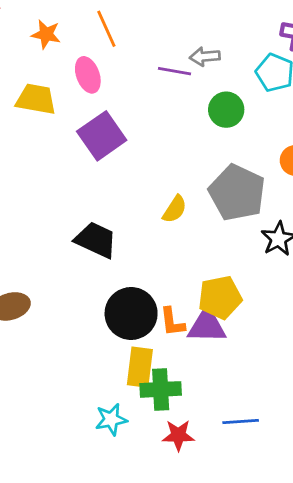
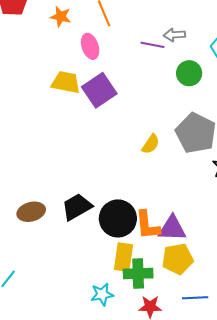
yellow trapezoid: (36, 99) -> (66, 82), moved
black trapezoid: (96, 240) -> (77, 207), moved, turned -56
yellow pentagon: (220, 297) -> (178, 259), moved
orange L-shape: (172, 322) -> (147, 225), size x1.4

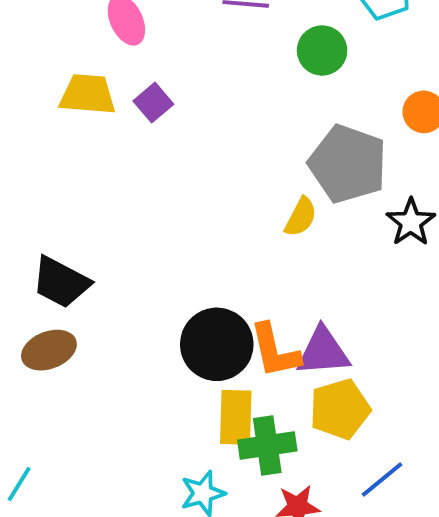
purple square: (99, 90) -> (153, 103), size x0.6
yellow semicircle: (151, 144) -> (301, 217), moved
black trapezoid: (77, 207) -> (61, 282), moved, turned -116
blue line: (195, 298) -> (382, 480), turned -30

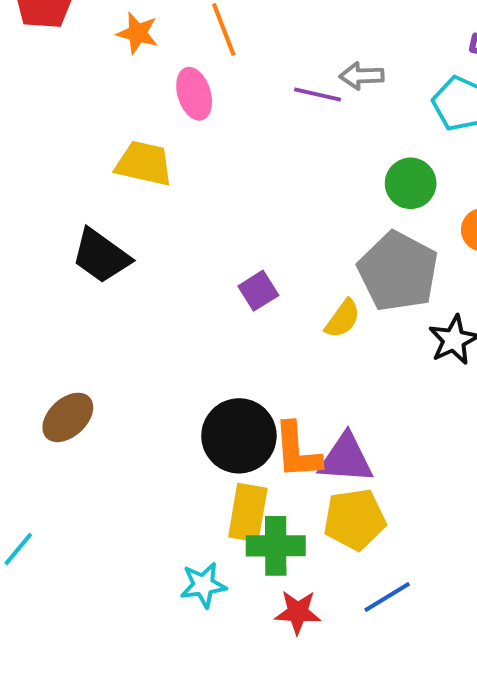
green circle: (322, 50) -> (411, 183), moved
purple square: (153, 103) -> (258, 291), moved
black trapezoid: (61, 282) -> (101, 256), moved
brown ellipse: (49, 350) -> (68, 417), turned -30

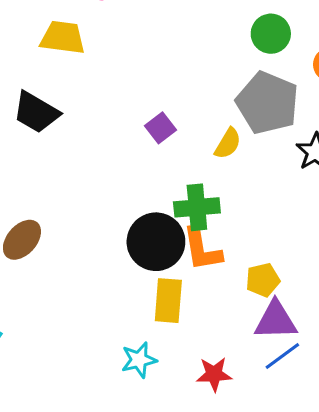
purple triangle: (346, 459) -> (276, 320), moved
yellow pentagon: (355, 519) -> (263, 280), moved, size x0.7
green cross: (276, 546) -> (197, 207), moved

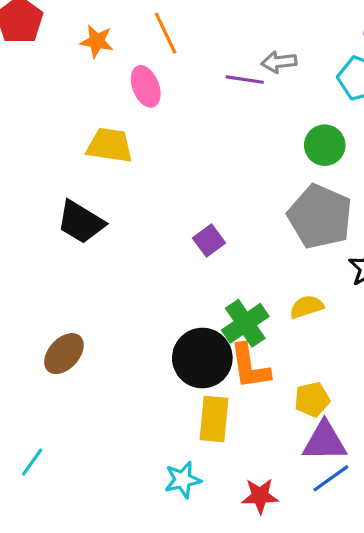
yellow semicircle: (228, 143) -> (306, 307), moved, turned -140
green cross: (197, 207) -> (245, 323), turned -30

